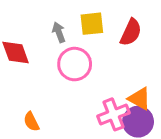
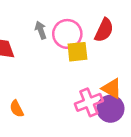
yellow square: (92, 24) -> (77, 52), moved
pink circle: (75, 64) -> (67, 34), moved

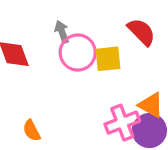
red semicircle: (104, 30) -> (141, 32), turned -70
pink circle: (67, 34) -> (78, 53), moved

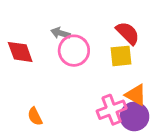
gray arrow: (62, 32) -> (60, 33), turned -54
yellow square: (108, 59) -> (121, 56), moved

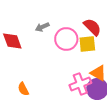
gray arrow: (60, 33) -> (42, 27), turned -40
pink circle: (74, 51) -> (66, 39), moved

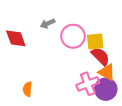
red semicircle: (92, 27) -> (100, 56), moved
orange semicircle: (23, 89) -> (27, 89), turned 32

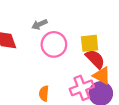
pink circle: (73, 36) -> (54, 44), moved
orange semicircle: (27, 89) -> (44, 93), moved

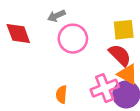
yellow square: (90, 43) -> (124, 30), moved

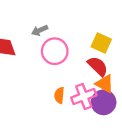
yellow square: (124, 30) -> (101, 43), turned 30
orange semicircle: (61, 94) -> (59, 95), moved

